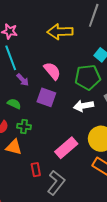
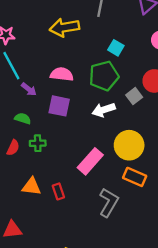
pink semicircle: (52, 71) -> (62, 74), turned -36
orange triangle: (14, 147) -> (31, 187), moved
gray L-shape: (56, 183) -> (109, 202), moved

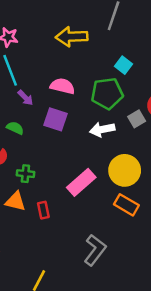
green cross: (38, 143) -> (25, 174), moved
gray L-shape: (109, 202) -> (95, 250), moved

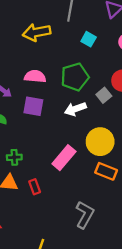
cyan square: (123, 65) -> (89, 39), moved

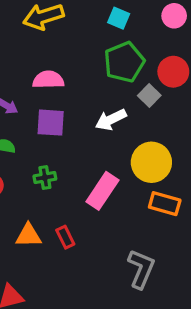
green pentagon: (75, 77) -> (124, 62), moved
green cross: (14, 157) -> (45, 178), moved

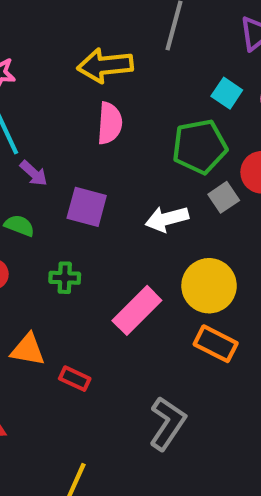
cyan square: (119, 18) -> (227, 93), moved
pink semicircle: (48, 80) -> (110, 123), moved, turned 84
red rectangle: (65, 237) -> (75, 379), moved, turned -50

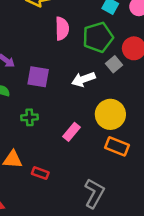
pink semicircle: (110, 123) -> (62, 29), moved
pink rectangle: (137, 310) -> (71, 132), size x0.7

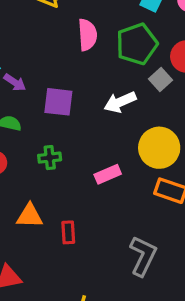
pink rectangle: (71, 132) -> (108, 174), turned 30
red rectangle: (40, 173) -> (68, 232), turned 70

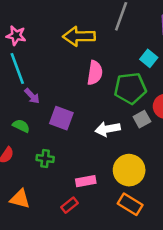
red rectangle: (68, 232) -> (69, 205), moved, turned 42

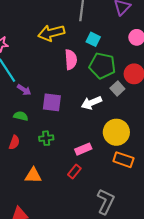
cyan square: (149, 58) -> (93, 39), moved
green pentagon: (130, 88) -> (102, 66), turned 30

